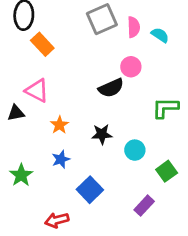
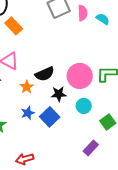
pink circle: (131, 67) -> (80, 76), moved, size x1.6
black semicircle: (111, 88) -> (45, 74), moved
blue square: (90, 190) -> (50, 117), moved

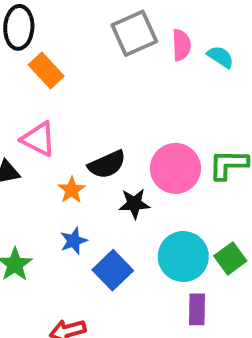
cyan circle: (84, 106) -> (183, 257), moved, size x1.6
blue square: (50, 117) -> (113, 270), moved
purple rectangle: (91, 148) -> (197, 309), turned -42

